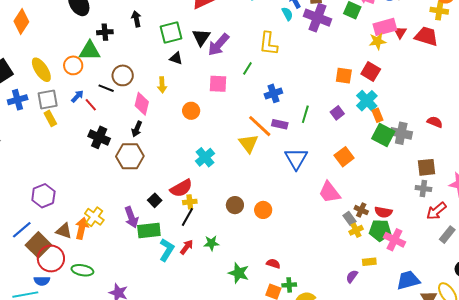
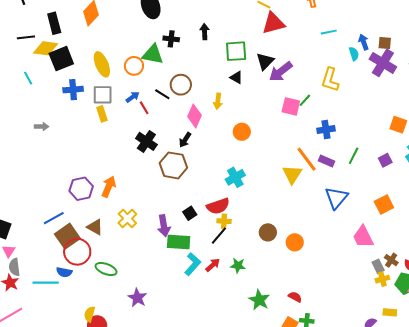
pink square: (218, 84) -> (291, 106), moved
cyan cross: (205, 157) -> (235, 177), moved
orange arrow: (82, 228) -> (109, 187), moved

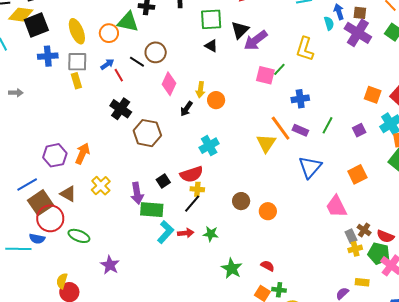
yellow arrow: (218, 101) -> (200, 90), moved
black arrow: (185, 140) -> (186, 109), moved
red arrow: (213, 265) -> (186, 233), turned 35

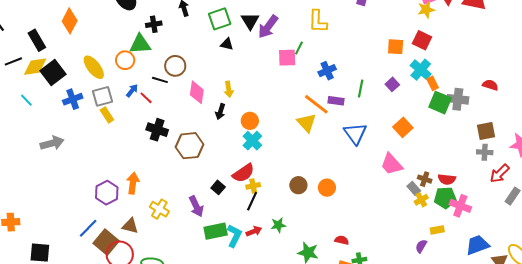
gray arrow: (16, 93) -> (52, 143), size x1.6
orange circle: (216, 100) -> (250, 121), moved
green rectangle: (152, 210) -> (216, 231), moved

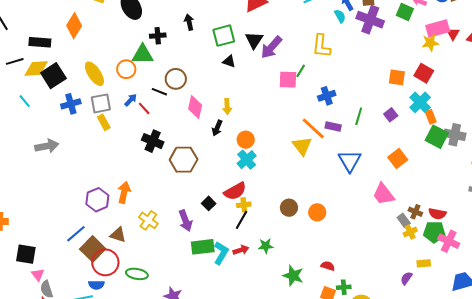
black rectangle: (37, 40) -> (40, 42), turned -60

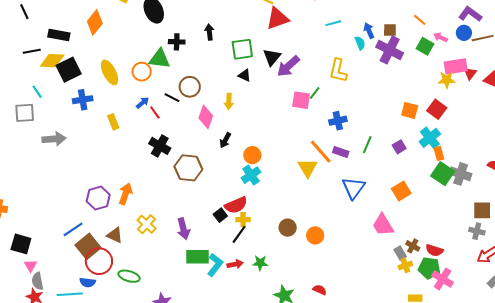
gray square: (101, 103) -> (25, 113), moved
yellow arrow: (227, 106) -> (229, 101), moved
black square: (209, 203) -> (220, 215), moved

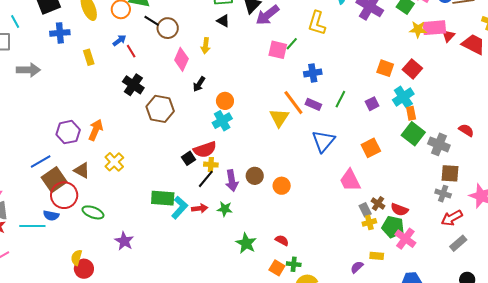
yellow star: (447, 80) -> (418, 29), moved
black line: (172, 98) -> (152, 21), moved
gray cross: (461, 174) -> (439, 144), moved
purple arrow: (183, 229) -> (232, 181), moved

